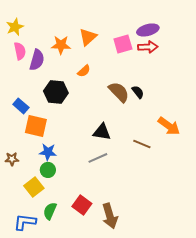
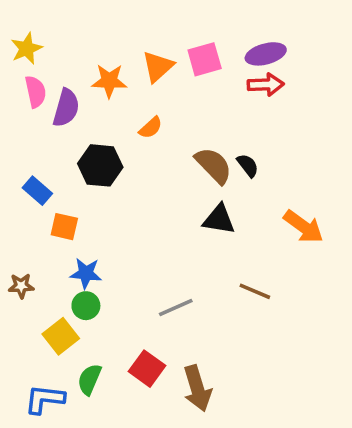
pink square: (123, 44) -> (205, 59), moved
orange square: (36, 126) -> (64, 227), size x0.7
black triangle: (102, 132) -> (219, 219), moved
brown line: (142, 144) -> (255, 291), moved
gray line: (98, 158) -> (176, 307), moved

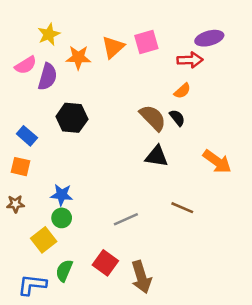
yellow star: (27, 49) -> (49, 34), moved
purple ellipse: (266, 54) -> (209, 38), moved
pink semicircle: (36, 92) -> (26, 65), turned 70
orange semicircle: (151, 128) -> (182, 91), moved
orange square: (64, 227) -> (21, 167), moved

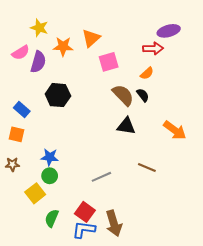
yellow star: (49, 34) -> (39, 28), turned -30
pink square: (146, 42) -> (109, 62), moved
blue L-shape: (32, 285) -> (84, 230), moved

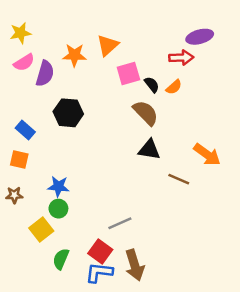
yellow star: (39, 28) -> (20, 33), moved, turned -30
black semicircle: (143, 95) -> (152, 85), moved
brown line: (147, 167) -> (179, 179), moved
gray line: (101, 177) -> (120, 223), moved

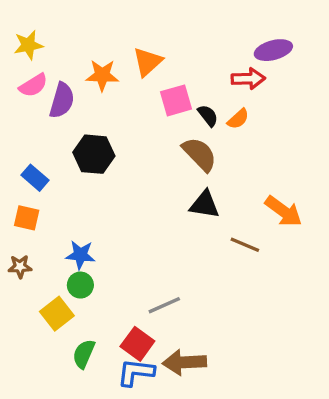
brown arrow: (135, 265) -> (184, 362), turned 104

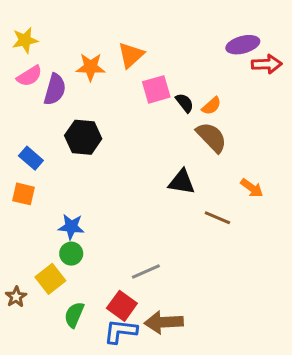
red arrow: (248, 79) -> (267, 64), moved
brown semicircle: (200, 154) -> (211, 137), moved
orange arrow: (283, 211) -> (252, 188), size x0.7
brown star: (20, 267) -> (16, 297), moved, turned -30

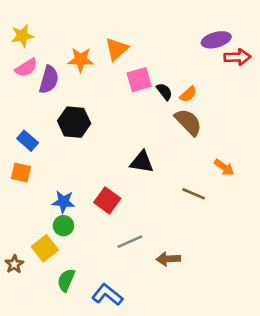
black triangle: (182, 182) -> (142, 162), moved
red square: (122, 306) -> (107, 200), moved
brown arrow: (164, 322) -> (168, 259), moved, size x0.7
blue L-shape: (120, 331) -> (107, 295), turned 32

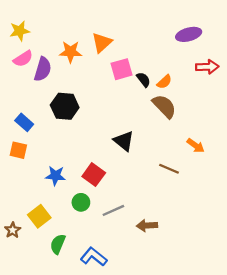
red arrow: (237, 57) -> (207, 67), moved
black triangle: (142, 162) -> (124, 141), turned 30
green circle: (63, 226) -> (81, 202), moved

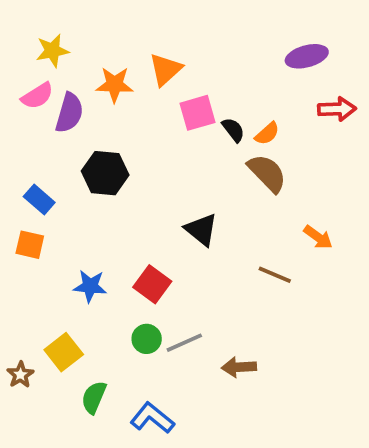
yellow star: (20, 31) -> (52, 51), moved
green circle: (81, 202) -> (147, 339), moved

